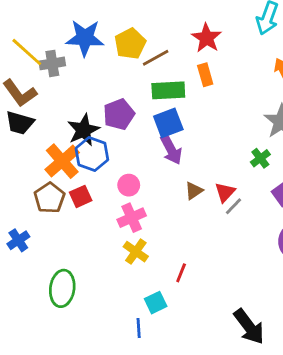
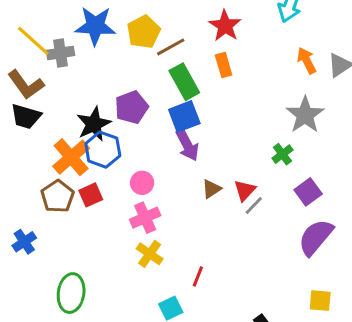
green rectangle: (168, 90) -> (184, 82), turned 64

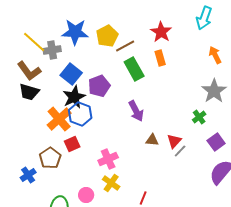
blue square: (184, 116) -> (71, 74), moved, turned -30
pink circle: (142, 183) -> (86, 195), moved
brown triangle: (211, 189) -> (152, 140), turned 40
brown pentagon: (57, 196) -> (50, 158), moved

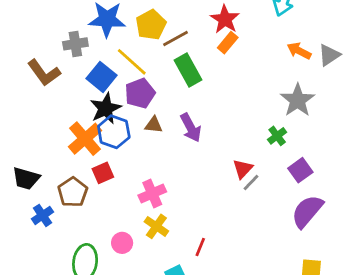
yellow line: (34, 42) -> (132, 62), moved
orange arrow: (215, 55) -> (299, 51), turned -36
orange rectangle: (160, 58) -> (228, 43), moved, turned 56
black trapezoid: (29, 92) -> (26, 178), moved
brown triangle: (152, 140) -> (154, 125), moved

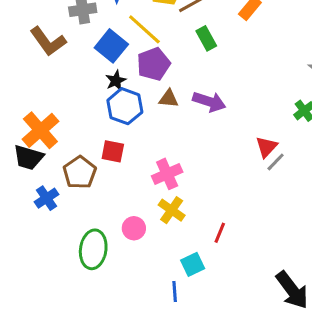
green rectangle: (188, 70) -> (206, 38), size x0.7
black star: (106, 108) -> (116, 81), size x0.6
purple arrow: (191, 128) -> (209, 102), turned -44
orange cross: (85, 139) -> (40, 130), moved
red square: (103, 173) -> (113, 151), turned 35

